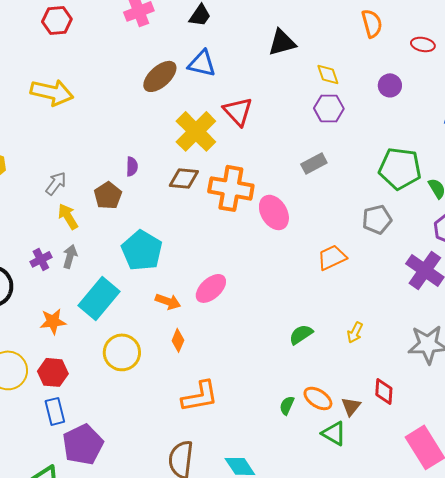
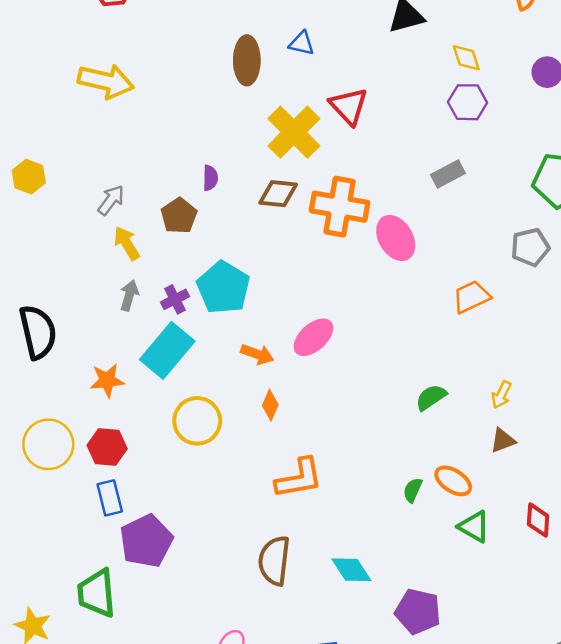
blue triangle: (202, 63) -> (302, 43), size x0.7
brown ellipse: (160, 76) -> (247, 60), turned -48
purple cross: (41, 259) -> (175, 299), moved
red diamond: (384, 391) -> (538, 520), moved
brown triangle: (351, 406) -> (503, 440), moved, turned 30

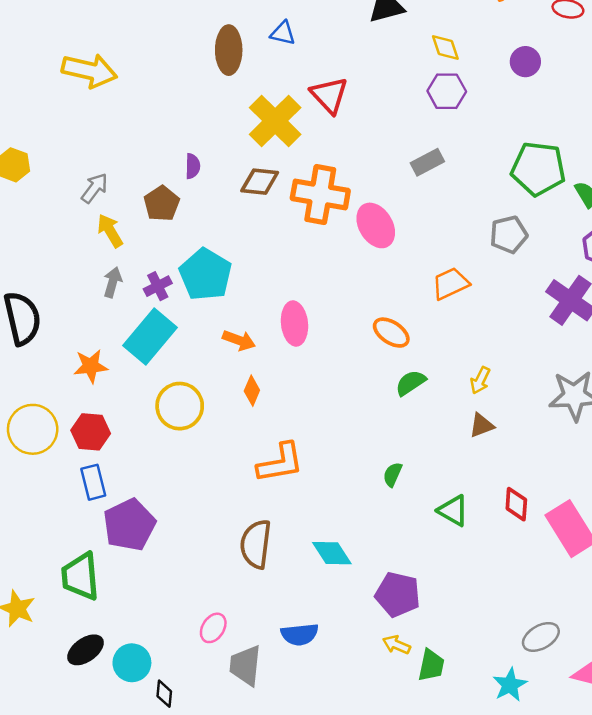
pink ellipse: (313, 337) -> (294, 324), turned -54
orange ellipse: (453, 481) -> (391, 333), moved

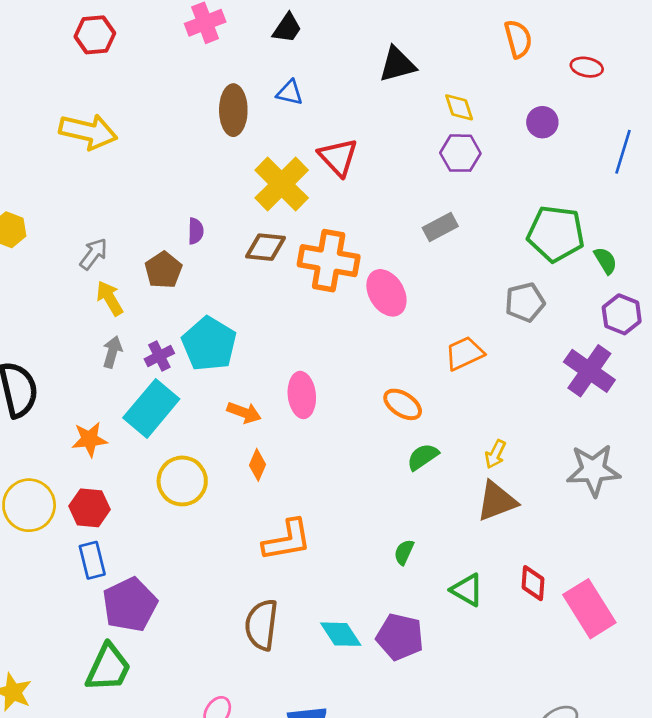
brown triangle: (482, 425) -> (497, 501), size x1.6
green trapezoid: (80, 576) -> (108, 668), moved, turned -150
purple pentagon: (398, 594) -> (400, 637), moved

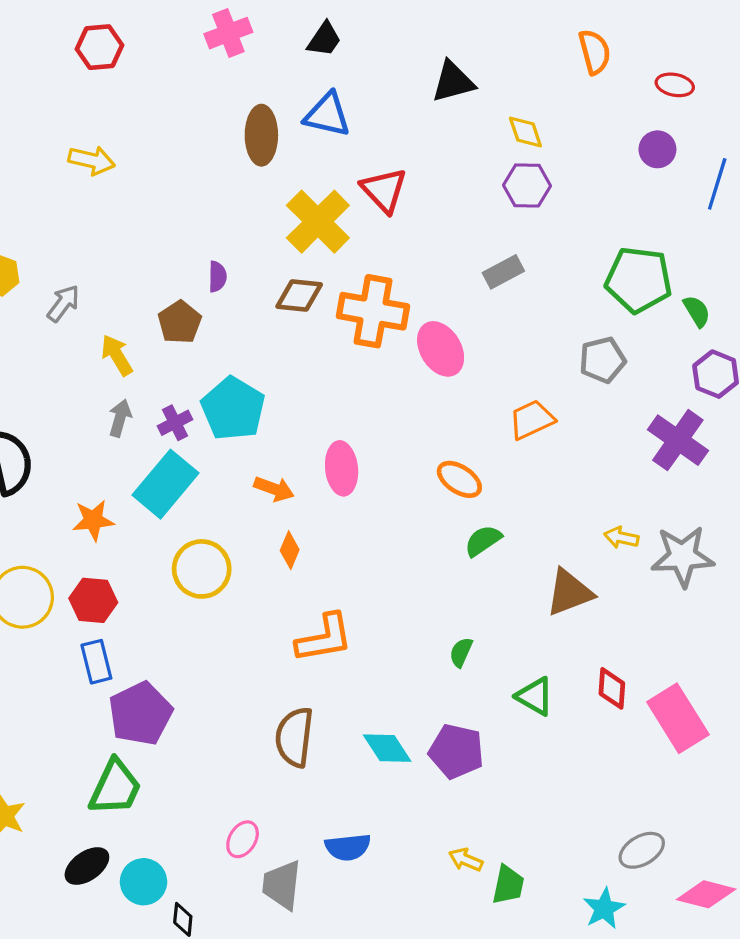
blue triangle: (290, 93) -> (327, 115), size x1.5
purple circle: (542, 122) -> (657, 149), moved
yellow arrow: (88, 132) -> (92, 160), size x0.7
gray arrow: (94, 254) -> (63, 303), moved
yellow arrow: (495, 454) -> (621, 538), moved, turned 76

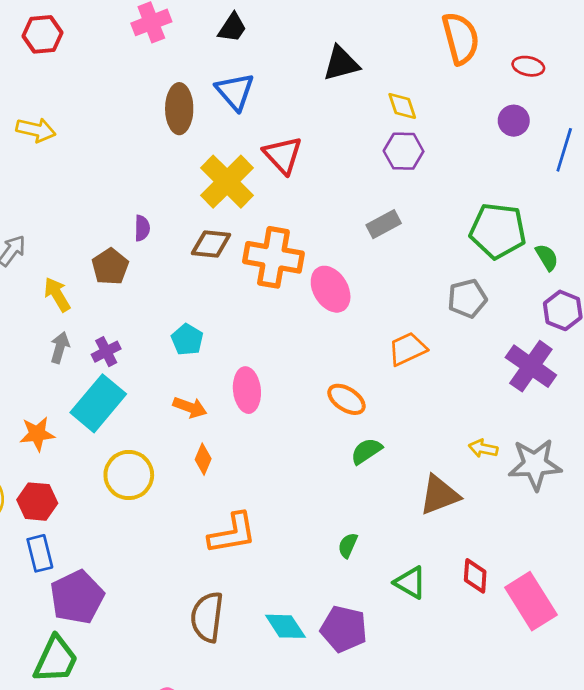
orange semicircle: (595, 52) -> (461, 38), size x1.4
blue triangle: (327, 115) -> (235, 91), turned 36
cyan pentagon: (233, 409) -> (187, 340), moved, size x0.6

